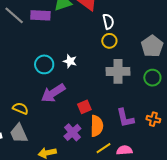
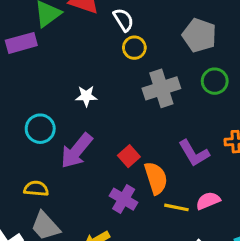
cyan circle: (44, 64) -> (40, 129), moved
yellow line: (103, 148) -> (176, 207), turned 63

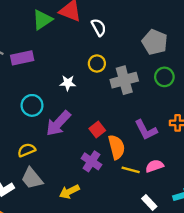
purple rectangle: (21, 43) -> (22, 58), moved
yellow circle: (134, 48) -> (97, 63), moved
yellow semicircle: (36, 189) -> (27, 150), turned -30

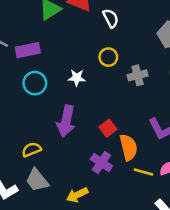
gray cross: (124, 80) -> (138, 75), size x0.7
cyan circle: (32, 105) -> (35, 83), moved
purple arrow: (58, 123) -> (66, 121), turned -32

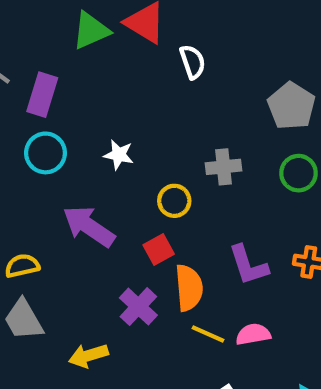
purple rectangle: (28, 50) -> (42, 95), turned -70
yellow circle: (108, 57) -> (174, 201), moved
purple arrow: (66, 121) -> (89, 226), turned 104

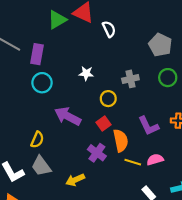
white star: (119, 155) -> (86, 73), moved
yellow semicircle: (22, 266) -> (37, 140), turned 133

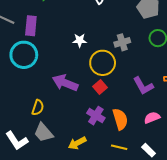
cyan circle: (42, 83) -> (24, 55), moved, size x1.4
yellow circle: (108, 99) -> (103, 63), size x1.6
orange semicircle: (121, 141) -> (120, 119), moved
yellow line: (133, 162) -> (119, 147), moved

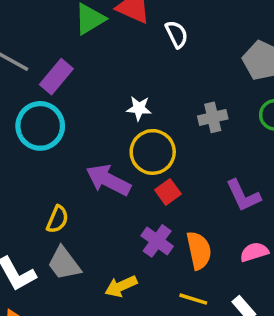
purple rectangle: (31, 26) -> (56, 77), turned 30
yellow circle: (103, 63) -> (153, 152), moved

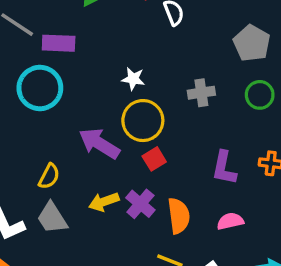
purple rectangle: (56, 77) -> (59, 43), turned 48
purple L-shape: (243, 196) -> (224, 168), turned 32
yellow arrow: (121, 286) -> (104, 202), moved

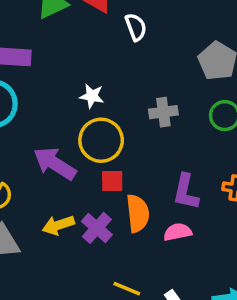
red square: (154, 159) -> (112, 181), turned 30
orange semicircle: (179, 216) -> (138, 213), moved
pink semicircle: (230, 221) -> (178, 232), moved

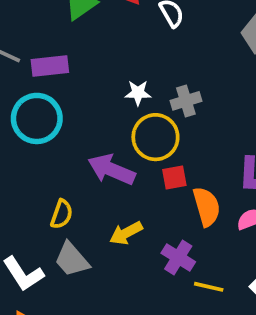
gray cross: (163, 112) -> (186, 101), moved
purple cross: (97, 228) -> (178, 257), moved

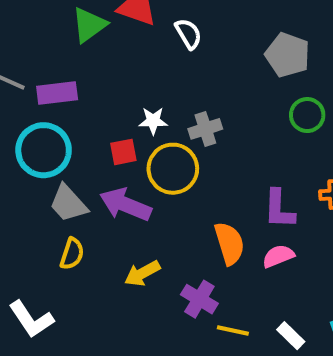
red square: (174, 177) -> (123, 152), moved
gray trapezoid: (72, 260) -> (68, 203), moved

